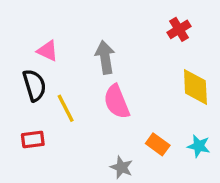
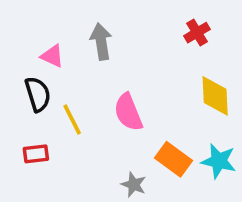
gray arrow: (105, 57) -> (101, 42), moved
orange rectangle: (158, 144) -> (173, 159), size x1.4
cyan star: (199, 146) -> (219, 161), size x1.4

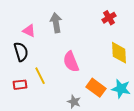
yellow line: (72, 119) -> (40, 76), moved

